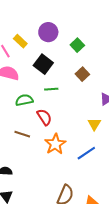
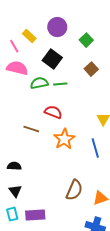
green semicircle: (24, 100) -> (39, 83), moved
red semicircle: (44, 117) -> (53, 112), turned -36
blue line: (86, 153) -> (95, 148), turned -72

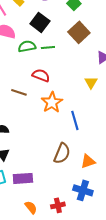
brown square: (91, 69) -> (79, 32), size x1.5
blue line: (95, 148) -> (75, 120), moved

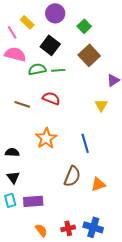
brown line: (19, 92) -> (22, 104), moved
orange star: (52, 102) -> (46, 138), moved
blue cross: (83, 190) -> (93, 227), moved

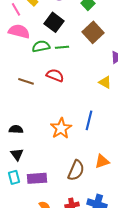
yellow triangle: (101, 105) -> (105, 82), turned -32
orange star: (46, 138) -> (61, 128), moved
blue line: (85, 143) -> (89, 120), turned 30
brown semicircle: (72, 176) -> (76, 170), moved

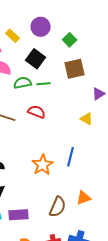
brown square: (93, 32) -> (75, 69), turned 30

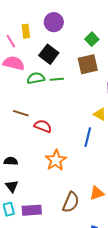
yellow rectangle: (13, 36) -> (26, 31), turned 40
green square: (70, 40) -> (92, 39), moved
red semicircle: (37, 112) -> (43, 126), moved
blue line: (71, 157) -> (88, 137), moved

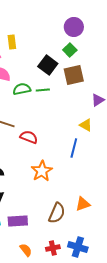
purple circle: (54, 22) -> (74, 27), moved
green square: (92, 39) -> (70, 50), moved
black square: (49, 54) -> (48, 65), moved

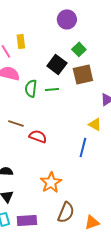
purple circle: (74, 27) -> (67, 19), moved
green semicircle: (22, 89) -> (31, 88), turned -72
orange star: (42, 171) -> (51, 182), moved
orange triangle: (83, 204) -> (92, 222), moved

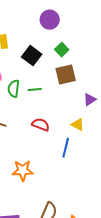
black square: (57, 64) -> (32, 56), moved
red semicircle: (38, 136) -> (41, 125), moved
orange star: (51, 182) -> (23, 171), moved, turned 30

